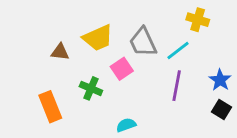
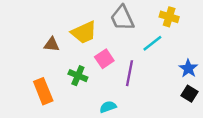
gray trapezoid: (143, 42) -> (122, 18), moved
purple line: (177, 86) -> (130, 73), moved

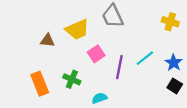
yellow cross: (169, 17) -> (170, 22), moved
cyan line: (152, 43) -> (145, 58), moved
green cross: (78, 76) -> (72, 79), moved

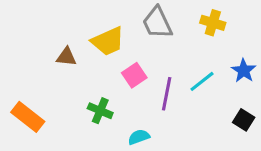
yellow cross: (170, 22) -> (213, 23), moved
blue star: (174, 63) -> (244, 71), moved
orange rectangle: (40, 84) -> (28, 117), moved, turned -30

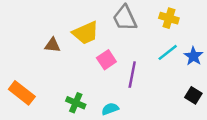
cyan line: (202, 81) -> (168, 52), moved
green cross: (100, 111) -> (76, 103), moved

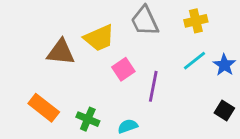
yellow cross: (169, 18) -> (196, 21), turned -30
brown triangle: (52, 45) -> (61, 52), size x1.5
orange rectangle: (22, 93) -> (44, 108), moved

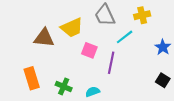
cyan line: (194, 61) -> (125, 37), moved
pink square: (123, 69) -> (89, 50), turned -35
orange rectangle: (44, 108) -> (32, 78), turned 35

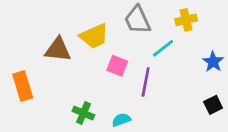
orange rectangle: (32, 78) -> (23, 86), moved
black square: (163, 80) -> (213, 105), turned 32

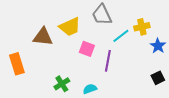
yellow cross: (186, 20) -> (142, 27), moved
green cross: (83, 113) -> (62, 84), turned 35

